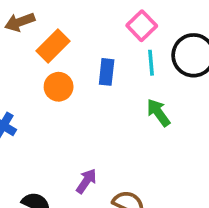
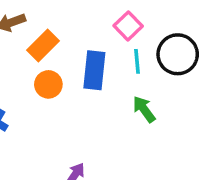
blue rectangle: (107, 72) -> (94, 70), size x1.5

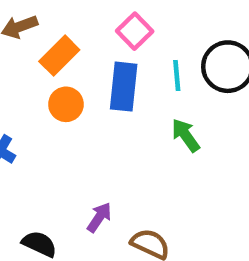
pink square: (128, 26) -> (135, 31), moved

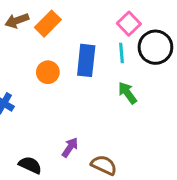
pink square: (135, 31) -> (129, 24), moved
orange rectangle: (59, 56) -> (48, 24), moved

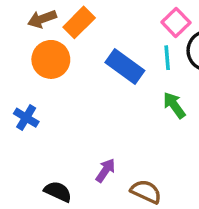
blue rectangle: (86, 60) -> (125, 66), turned -60
orange circle: (48, 72) -> (51, 59), moved, size x1.4

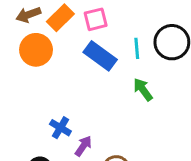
pink square: (176, 22) -> (96, 19), moved, turned 30
blue cross: (26, 118) -> (60, 128), moved

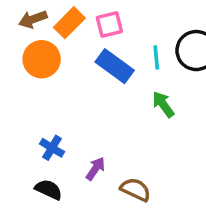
blue cross: (60, 128) -> (52, 148), moved

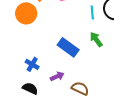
blue rectangle: (115, 66) -> (68, 47), moved
purple arrow: (95, 169) -> (57, 76), turned 32

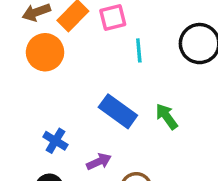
cyan line: (92, 12) -> (139, 50), moved
green arrow: (96, 39) -> (167, 116), moved

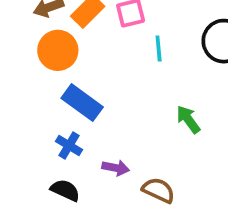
blue rectangle: (118, 111) -> (82, 103), moved
purple arrow: (99, 162) -> (116, 168), turned 35

